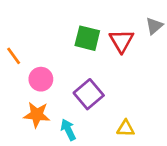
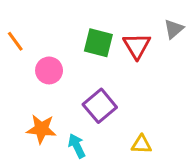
orange line: (14, 56) -> (15, 41), moved
pink circle: (41, 79) -> (49, 70), moved

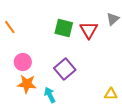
pink circle: (49, 70) -> (23, 62), moved
yellow triangle: (141, 144) -> (111, 94), moved

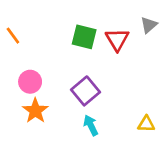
orange star: (27, 84) -> (35, 111), turned 30
cyan arrow: (50, 95) -> (91, 125), moved

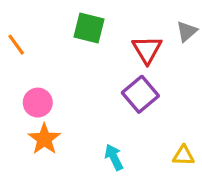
green square: (84, 37) -> (89, 28), moved
purple square: (86, 91) -> (140, 94), moved

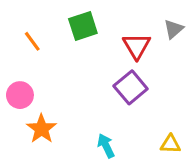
green square: (89, 28) -> (83, 26), turned -32
orange line: (16, 45) -> (32, 41), moved
pink circle: (38, 103) -> (20, 95), moved

